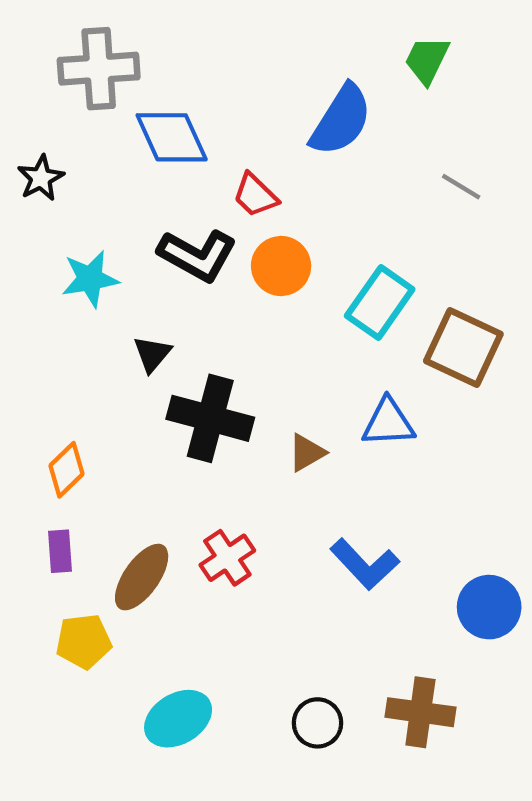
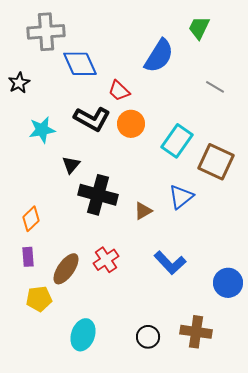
blue triangle: (388, 423) -> (181, 197), turned -36
cyan ellipse: (178, 719) -> (83, 335), turned -40

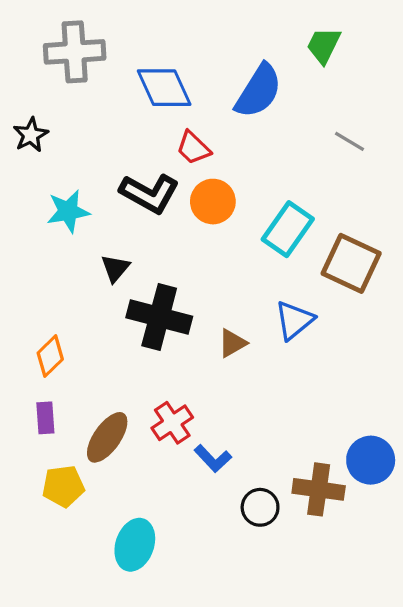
blue diamond: (80, 64) -> (164, 88), moved
blue L-shape: (170, 263) -> (213, 459), moved, size x0.7
brown cross: (196, 332) -> (319, 489), moved
black circle: (148, 337) -> (260, 507), moved

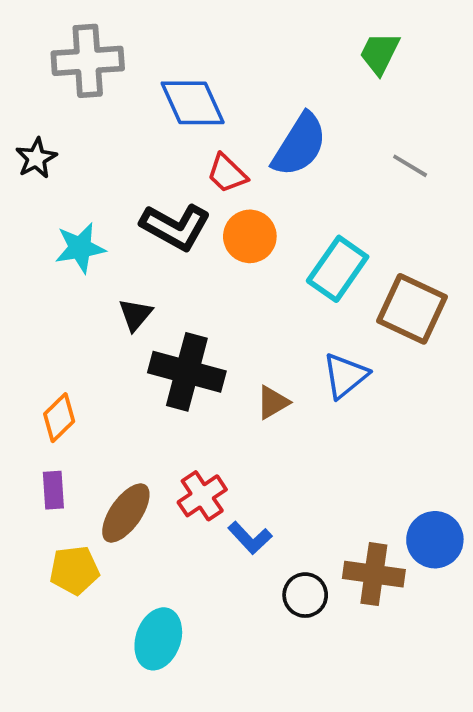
blue semicircle: (258, 91) -> (299, 145), moved

